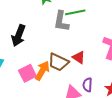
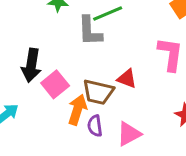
pink square: (27, 73) -> (55, 84), moved
purple semicircle: (87, 85) -> (95, 126), moved

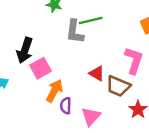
brown trapezoid: (98, 92) -> (118, 86), moved
pink triangle: (129, 134) -> (91, 116), turned -30

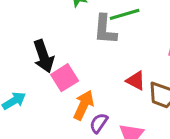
black arrow: (25, 50) -> (44, 56), turned -35
purple semicircle: (66, 106) -> (99, 123), turned 35

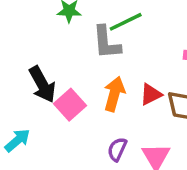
red triangle: (136, 81) -> (151, 94), turned -45
orange arrow: (84, 105) -> (114, 94), moved

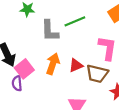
green line: (126, 22) -> (75, 21), moved
purple semicircle: (117, 149) -> (17, 83), moved, turned -32

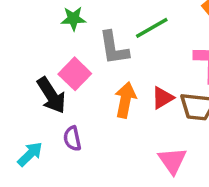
pink square: (24, 69) -> (75, 74), moved

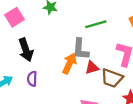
gray L-shape: (114, 48) -> (81, 49), moved
pink square: (75, 74) -> (14, 17), moved

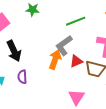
gray L-shape: (81, 49) -> (64, 45), turned 55

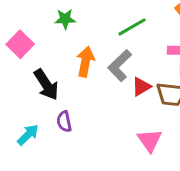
orange arrow: (55, 59) -> (85, 62), moved

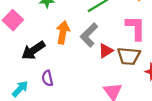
black arrow: (46, 85) -> (33, 50), turned 90

